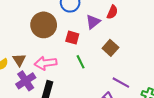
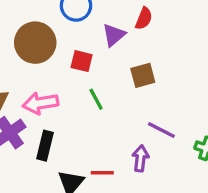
brown square: (110, 48) -> (143, 75), turned 35

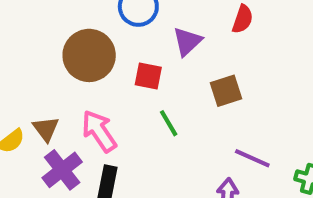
red semicircle: (144, 18) -> (243, 19), moved
pink arrow: (40, 103) -> (99, 131), turned 68

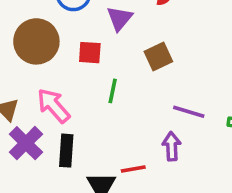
green line: (169, 123) -> (113, 91), turned 50

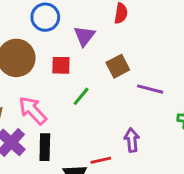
green line: (113, 91) -> (81, 96), turned 30
purple line: (189, 112) -> (150, 89), moved

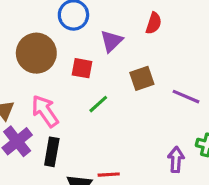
purple line: (150, 89) -> (186, 97), moved
purple arrow: (132, 140) -> (176, 159), moved

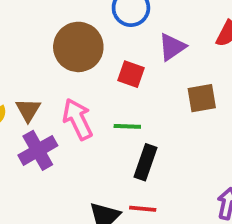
green line: (98, 104) -> (127, 126), moved, turned 35
black rectangle: (52, 152) -> (146, 162), moved

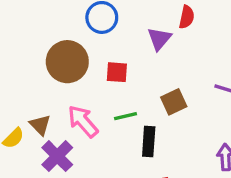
purple triangle: (172, 47) -> (159, 39), moved
brown square: (202, 98) -> (174, 102), moved

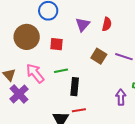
red semicircle: (187, 17) -> (107, 24), moved
brown square: (174, 102) -> (99, 56), moved, turned -35

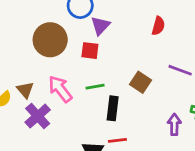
purple triangle: (83, 25) -> (100, 26), moved
brown square: (99, 56) -> (141, 82), moved

